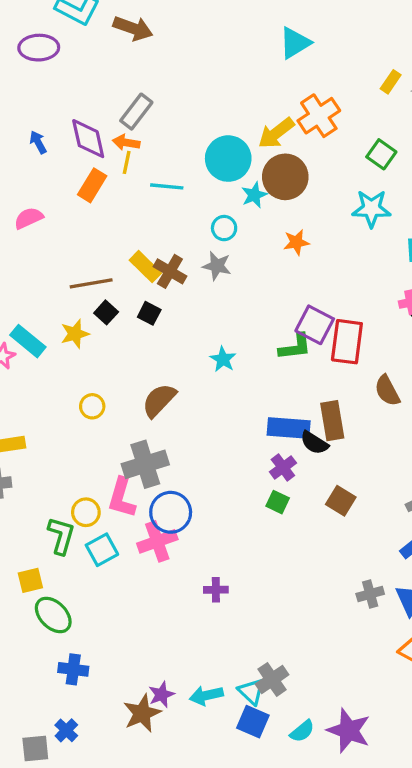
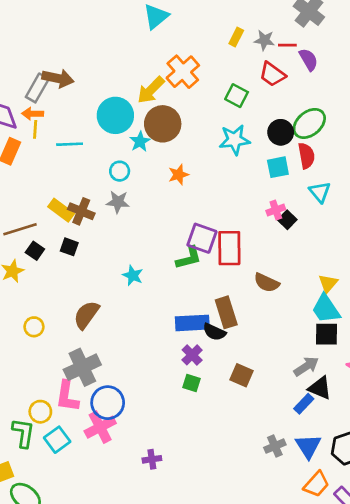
brown arrow: (133, 28) -> (58, 78), moved
brown semicircle: (387, 391) -> (267, 283), turned -30

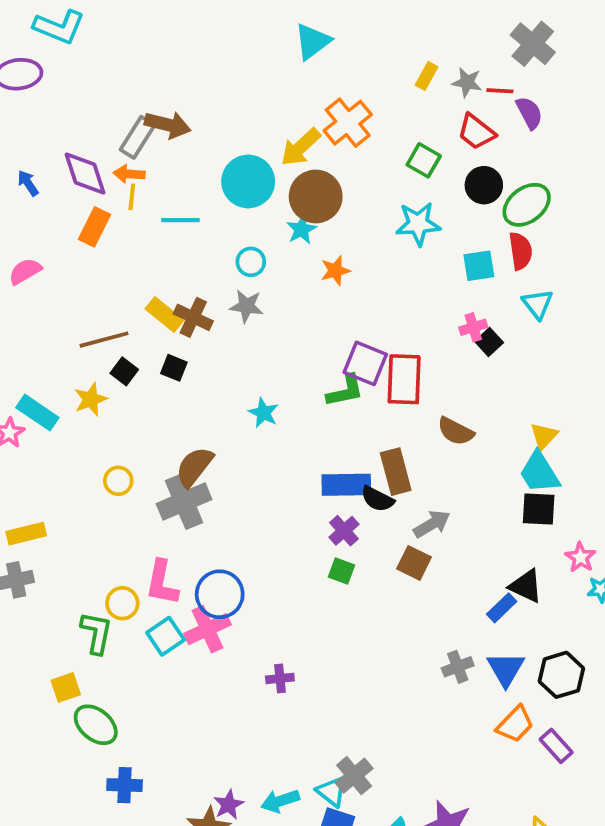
black circle: (281, 132) -> (484, 185), moved
cyan star: (140, 142) -> (301, 230), moved
gray arrow: (306, 366) -> (432, 524), moved
gray cross: (82, 367) -> (184, 502), moved
cyan square: (57, 440) -> (166, 636), moved

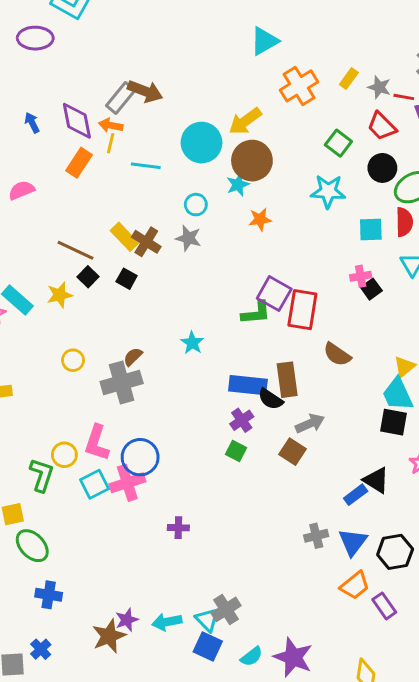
orange cross: (348, 123) -> (299, 86), moved
brown line: (104, 340) -> (76, 250), turned 33
cyan star: (263, 413) -> (192, 343), moved
brown semicircle: (194, 467) -> (133, 357), size x0.6

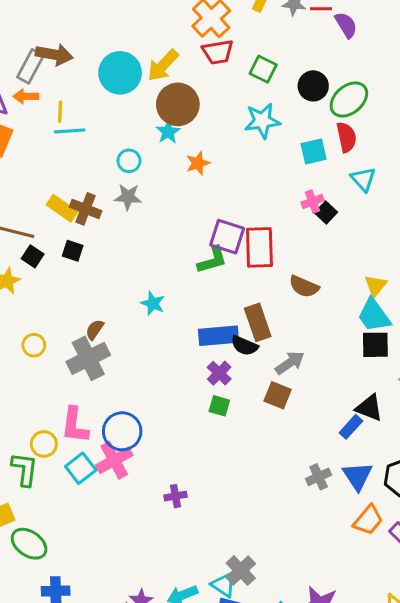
red trapezoid: (382, 126) -> (218, 52), moved, turned -44
yellow line: (111, 143) -> (60, 112), moved
cyan circle: (201, 143) -> (120, 73), moved

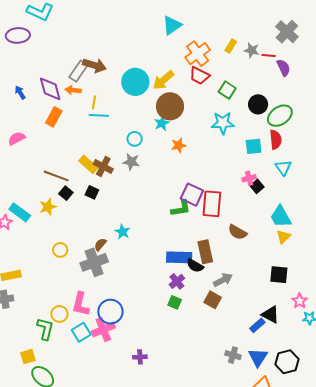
red trapezoid: (218, 52) -> (199, 76), turned 30
cyan star: (153, 303) -> (122, 232), moved
cyan trapezoid: (374, 315) -> (281, 217), moved
gray cross: (319, 477) -> (233, 355), turned 35

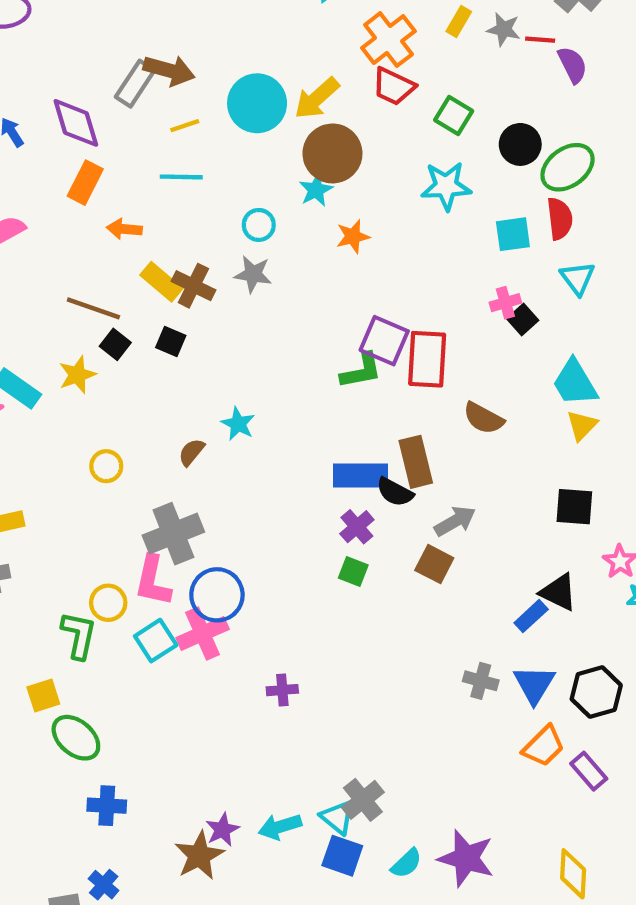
orange arrow: (73, 90) -> (124, 229), moved
yellow line: (94, 102) -> (185, 126), moved, turned 64
gray cross: (94, 262) -> (173, 534), moved

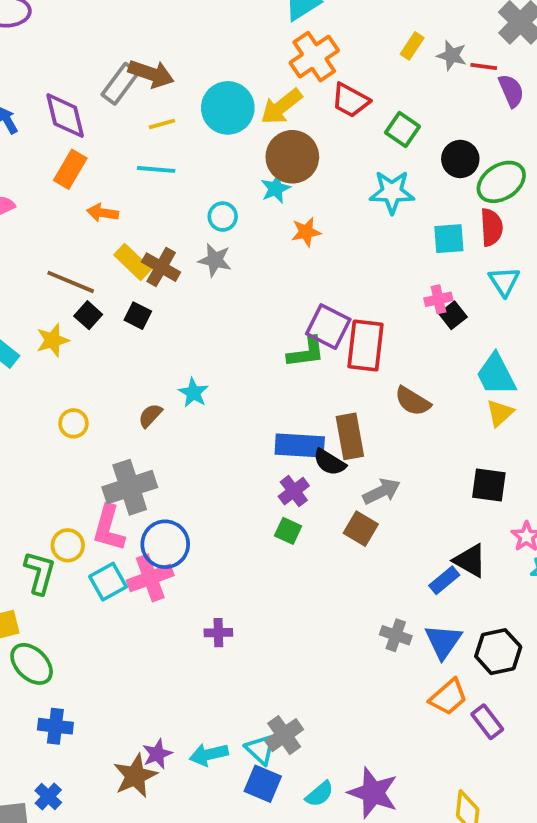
orange cross: (389, 40) -> (314, 57), moved

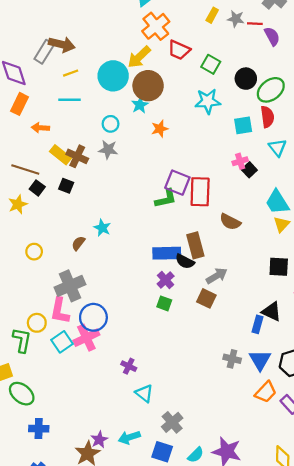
cyan circle: (228, 108) -> (113, 76), moved
blue rectangle: (444, 580) -> (258, 324), turned -30
purple cross: (218, 633) -> (129, 366), turned 32
cyan triangle: (261, 749) -> (144, 393), moved

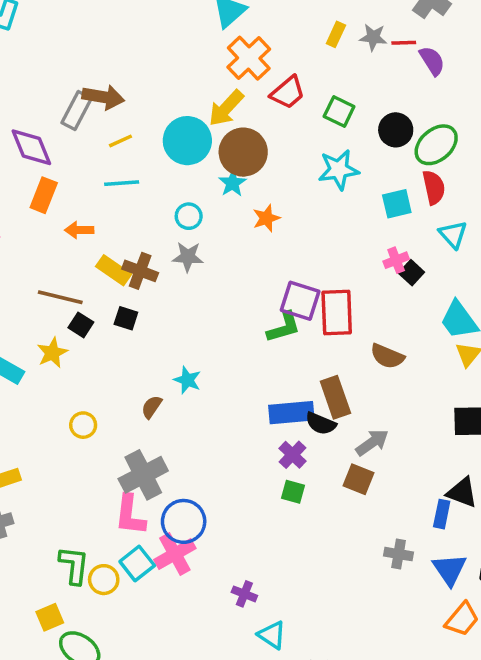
red trapezoid: (179, 50) -> (288, 93), turned -60
yellow circle: (37, 323) -> (104, 580), moved
gray cross: (232, 359) -> (399, 554), moved

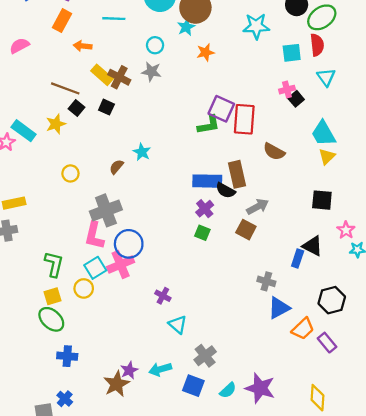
blue triangle: (450, 570) -> (279, 308), moved, turned 30
yellow circle: (104, 580) -> (84, 288), moved
yellow square: (50, 617) -> (53, 296), moved

